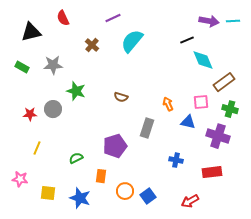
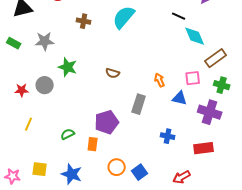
black line: (187, 40) -> (179, 16), turned 48
brown cross: (92, 45) -> (84, 21), turned -32
orange rectangle: (101, 176) -> (93, 144), moved
pink star: (20, 179) -> (13, 176), moved

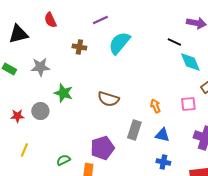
brown semicircle: (113, 73) -> (108, 99), size x1.5
blue triangle: (180, 98) -> (162, 135), moved

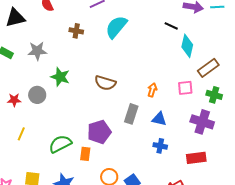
cyan diamond: (190, 62) -> (187, 46), turned 35
orange arrow: (155, 106) -> (152, 90), turned 40
green semicircle: (63, 160) -> (60, 144), size x1.6

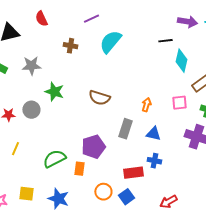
black line: (171, 26) -> (165, 41), turned -32
red rectangle: (196, 158) -> (133, 173), moved

